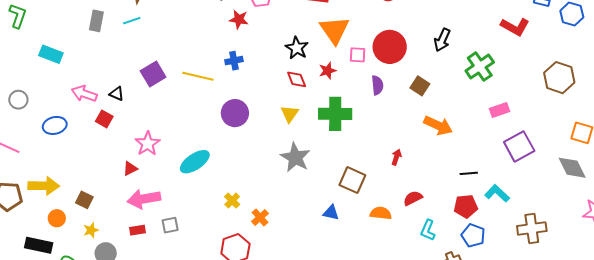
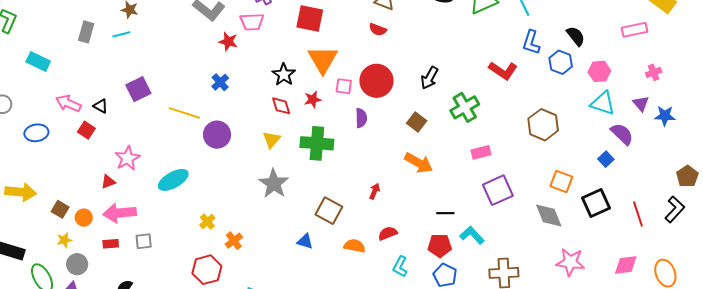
blue cross: (234, 61) -> (220, 82), turned -36
yellow line: (198, 76) -> (184, 113), moved
brown square: (420, 86) -> (417, 122), moved
orange circle: (57, 218) -> (84, 218), moved

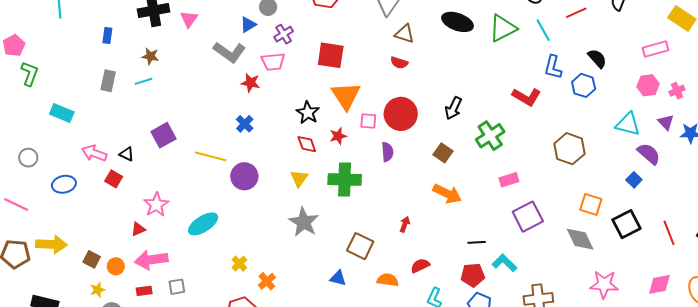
pink hexagon: (599, 71) -> (648, 85), moved

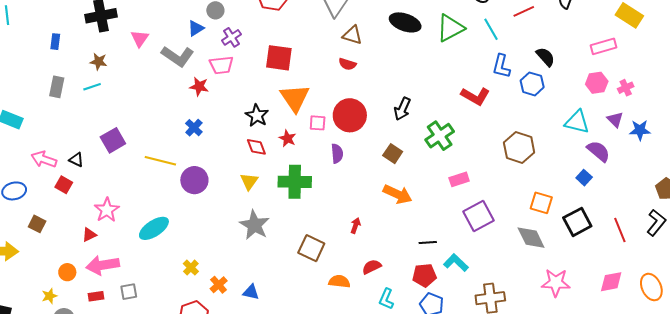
pink triangle: (189, 19) -> (140, 38), moved
red star: (338, 136) -> (287, 138), turned -30
brown square: (92, 259) -> (37, 224), moved
blue triangle: (338, 278) -> (251, 292), moved

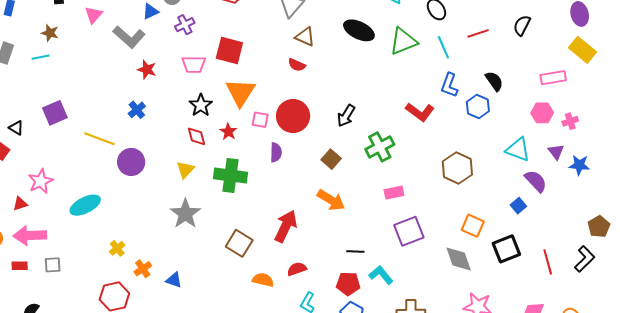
pink trapezoid: (221, 65) -> (194, 64), moved
red arrow: (356, 226) -> (286, 226), size x2.0

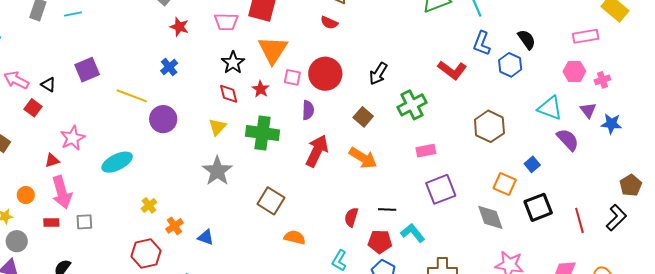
blue square: (518, 206) -> (532, 164), moved
red arrow: (286, 226) -> (317, 151), moved
pink arrow: (30, 235) -> (62, 192), turned -104
red semicircle: (297, 269) -> (351, 217), moved, turned -54

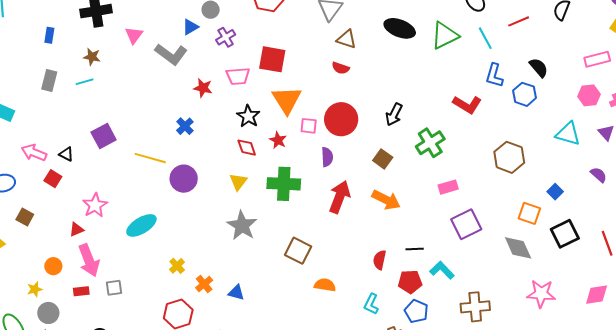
red star: (179, 27) -> (203, 88), moved
purple semicircle: (568, 140) -> (599, 175), moved, size x0.7

